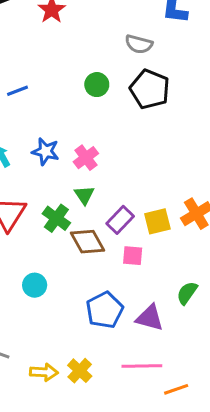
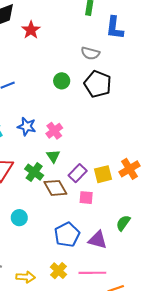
yellow cross: (80, 371) -> (58, 271), moved

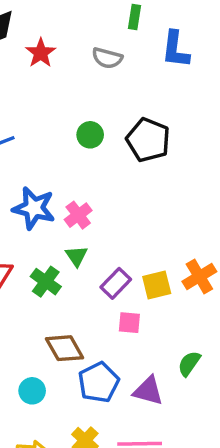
gray semicircle: (90, 53) -> (107, 58), moved
blue star: (27, 126) -> (34, 208), size x1.4
brown diamond: (55, 188) -> (65, 348), moved
cyan circle: (19, 218) -> (32, 391), moved

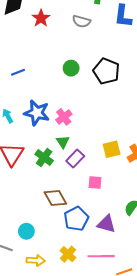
purple rectangle: (116, 283) -> (75, 159), moved
yellow square: (157, 285) -> (112, 149), moved
cyan circle: (32, 391) -> (26, 231), moved

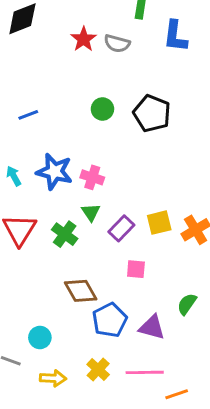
red star: (41, 18) -> (84, 39), moved
pink cross: (64, 117) -> (92, 177), turned -35
purple rectangle: (75, 159) -> (121, 228), moved

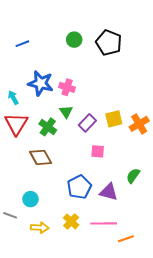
cyan arrow: (14, 176) -> (13, 98), moved
brown diamond: (81, 291) -> (41, 157), moved

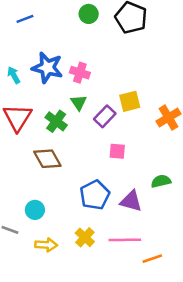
cyan arrow: (13, 98) -> (14, 75), moved
yellow square: (114, 119) -> (130, 101), moved
green semicircle: (133, 176) -> (161, 181), turned 42

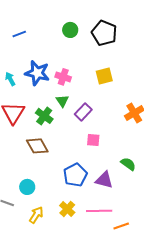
yellow square: (130, 101) -> (104, 76), moved
green semicircle: (161, 181) -> (128, 164), turned 49
yellow arrow: (46, 245) -> (36, 215), turned -60

